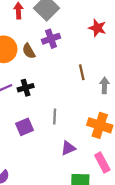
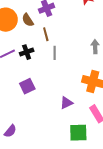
brown line: (82, 72) -> (46, 34), moved
gray line: (55, 117) -> (55, 53), moved

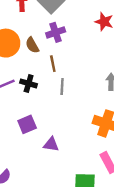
black cross: (27, 52) -> (29, 83), turned 32
purple triangle: (66, 103) -> (51, 144), moved, turned 32

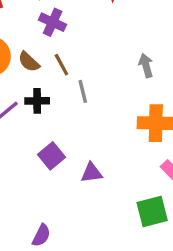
purple cross: (56, 32) -> (53, 22), turned -30
brown semicircle: (32, 45) -> (29, 62), moved

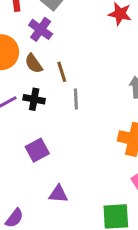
purple cross: (53, 22) -> (41, 29), moved
purple triangle: (92, 173) -> (58, 194), moved

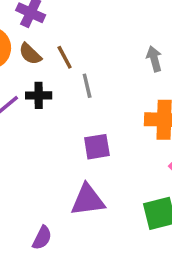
purple square: (37, 150) -> (97, 147), moved, turned 30
purple triangle: (58, 194) -> (88, 200), size x1.5

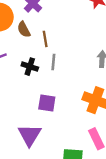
black cross: (39, 95) -> (30, 67), moved
purple triangle: (88, 200) -> (30, 135), turned 50

